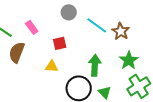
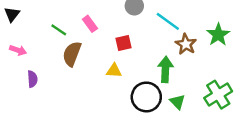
brown star: (121, 31) -> (186, 44), moved
green star: (129, 60) -> (218, 35), moved

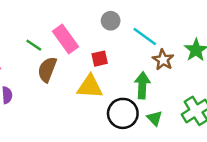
pink rectangle: (90, 24) -> (65, 39), size x1.6
yellow triangle: (114, 71) -> (90, 87), size x1.6

